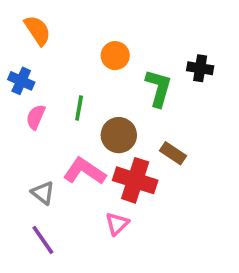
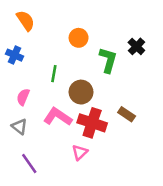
black cross: (200, 68) -> (136, 46), turned 35
pink semicircle: (36, 117) -> (23, 97), moved
brown rectangle: (173, 153) -> (127, 114), moved
gray triangle: (43, 193) -> (19, 127), moved

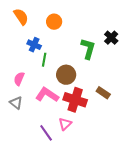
orange circle: (79, 38) -> (54, 22), moved
blue cross: (14, 55) -> (34, 45), moved
purple line: (29, 164) -> (46, 133), moved

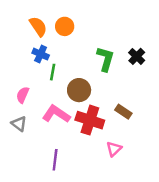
orange semicircle: (21, 17) -> (38, 26), moved
black cross: (111, 38) -> (137, 56), moved
pink triangle: (65, 124) -> (114, 149), moved
purple line: (46, 133) -> (55, 160), turned 42

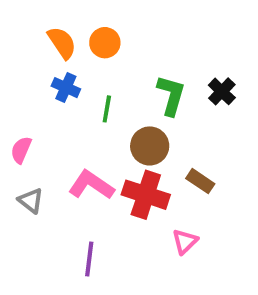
green line: (53, 72) -> (107, 109), moved
brown circle: (79, 90) -> (150, 146), moved
pink semicircle: (23, 95) -> (21, 150), moved

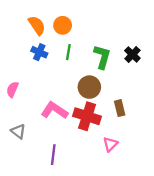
green line: (107, 109) -> (68, 52), moved
brown rectangle: (200, 181) -> (120, 108), turned 42
gray triangle: (31, 201) -> (18, 131), moved

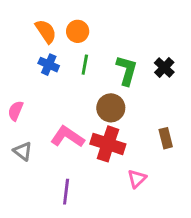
brown rectangle: (120, 108) -> (166, 138), moved
gray triangle: (18, 131) -> (23, 151), moved

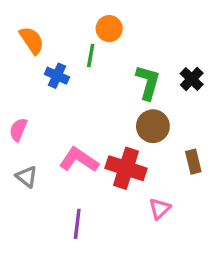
orange semicircle: (46, 31) -> (32, 40), moved
orange circle: (78, 31) -> (109, 29), moved
green line: (85, 65) -> (91, 55), moved
brown circle: (111, 108) -> (153, 126), moved

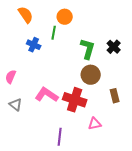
orange semicircle: (32, 40) -> (26, 15), moved
pink triangle: (160, 209) -> (95, 124), turned 32
purple line: (77, 224) -> (60, 137), moved

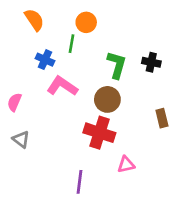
black cross: (114, 47) -> (151, 62), turned -32
brown circle: (91, 75) -> (107, 99), moved
pink L-shape: (47, 95) -> (62, 86), moved
brown rectangle: (115, 96) -> (162, 118), moved

